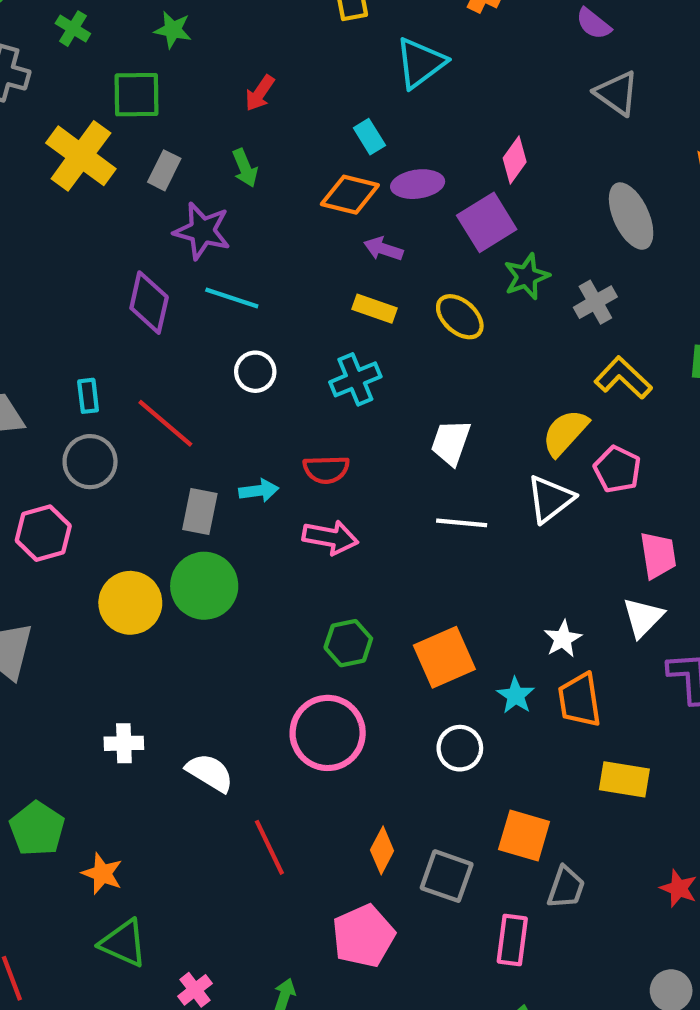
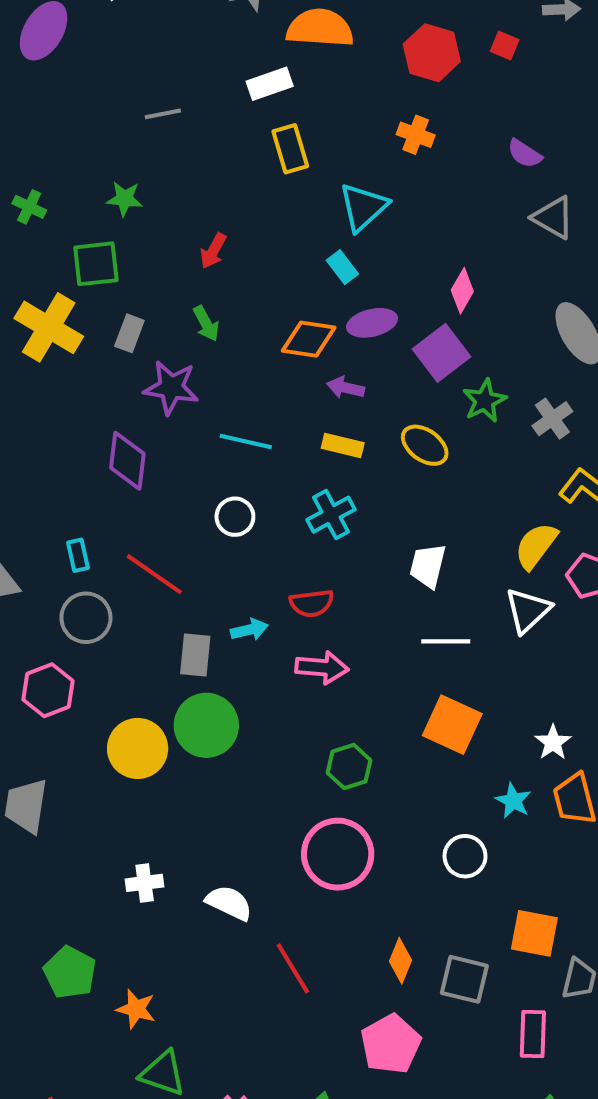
cyan rectangle: (369, 137) -> (342, 267), moved
cyan line: (232, 298) -> (246, 441), moved
orange square: (444, 657) -> (452, 725), moved, turned -36

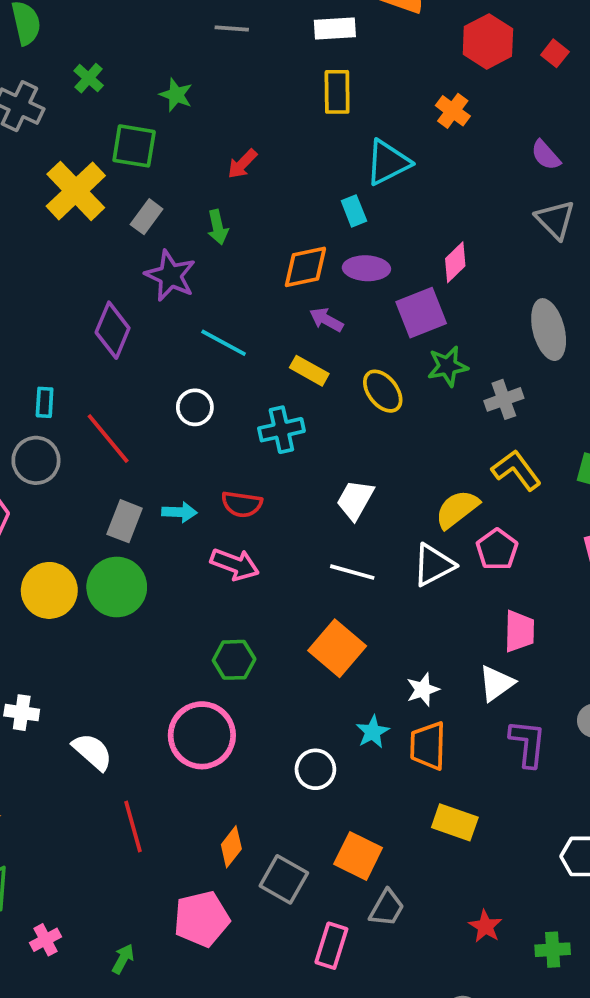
orange diamond: (309, 339) -> (305, 267), turned -36

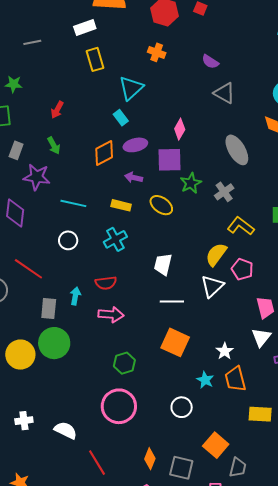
purple square: (421, 313) -> (170, 160), turned 36
purple arrow: (326, 320) -> (134, 177), moved
cyan arrow: (179, 512) -> (75, 296), turned -66
orange square: (358, 856) -> (216, 445), turned 30

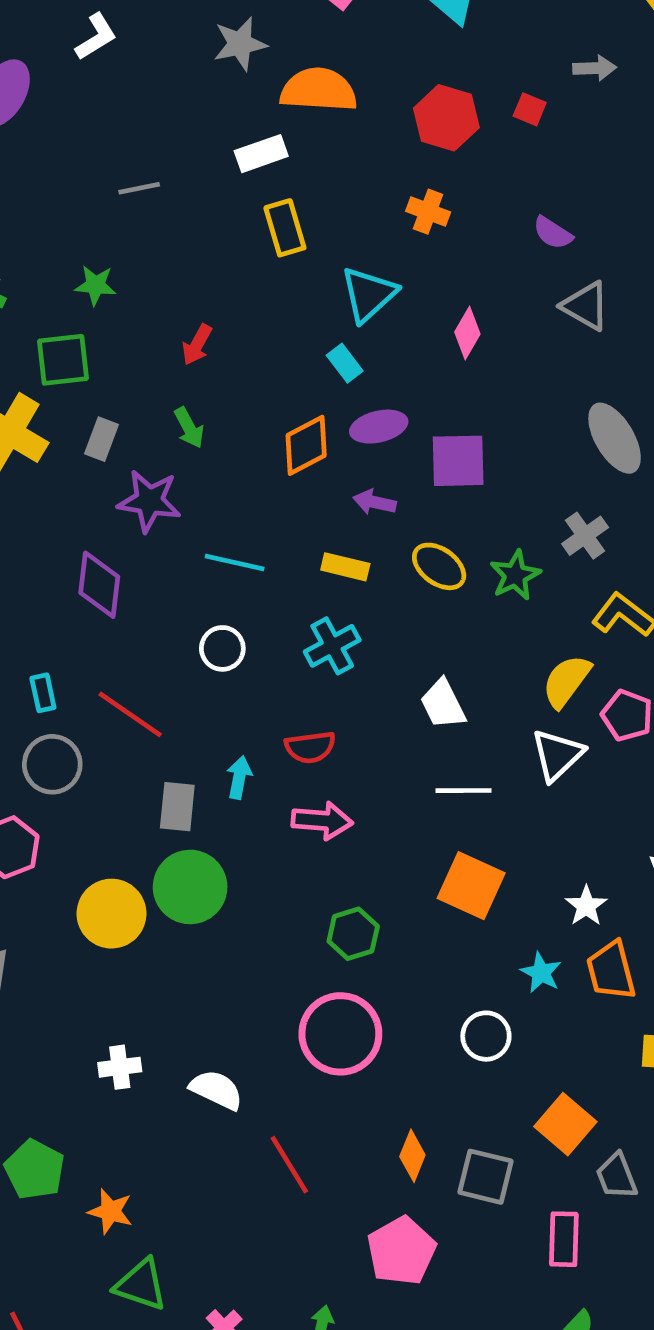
pink diamond: (180, 129) -> (467, 333), moved
green star: (191, 183) -> (515, 575), moved
white trapezoid: (163, 264) -> (443, 704), turned -40
gray trapezoid: (238, 467) -> (617, 1176), turned 145

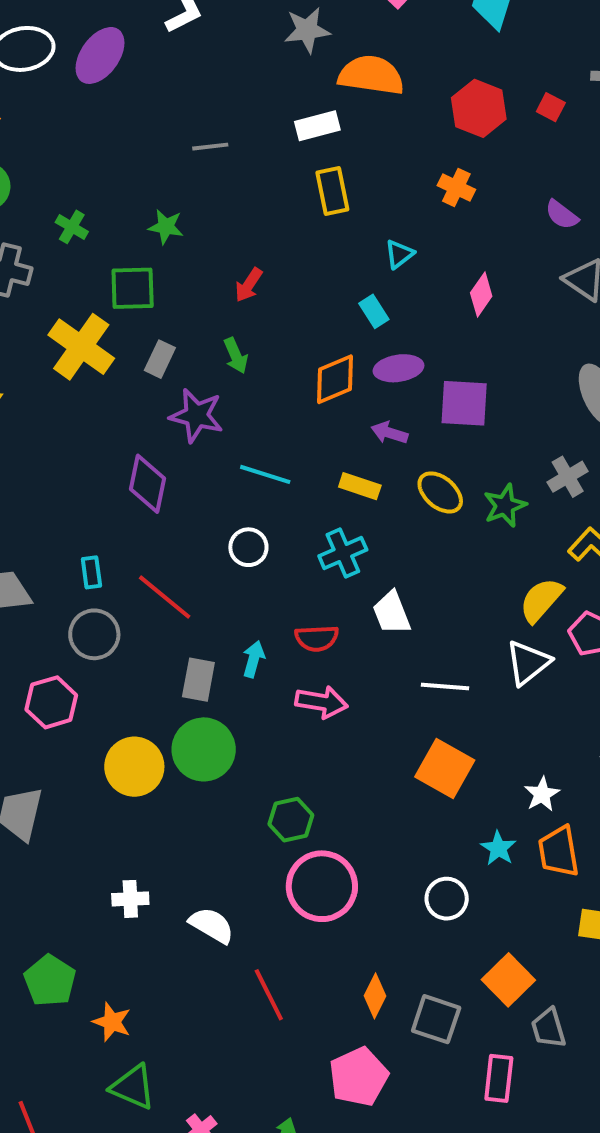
cyan triangle: (369, 294) -> (399, 254), size x0.6
white trapezoid: (443, 704) -> (392, 613), moved
green hexagon: (353, 934) -> (291, 820), moved

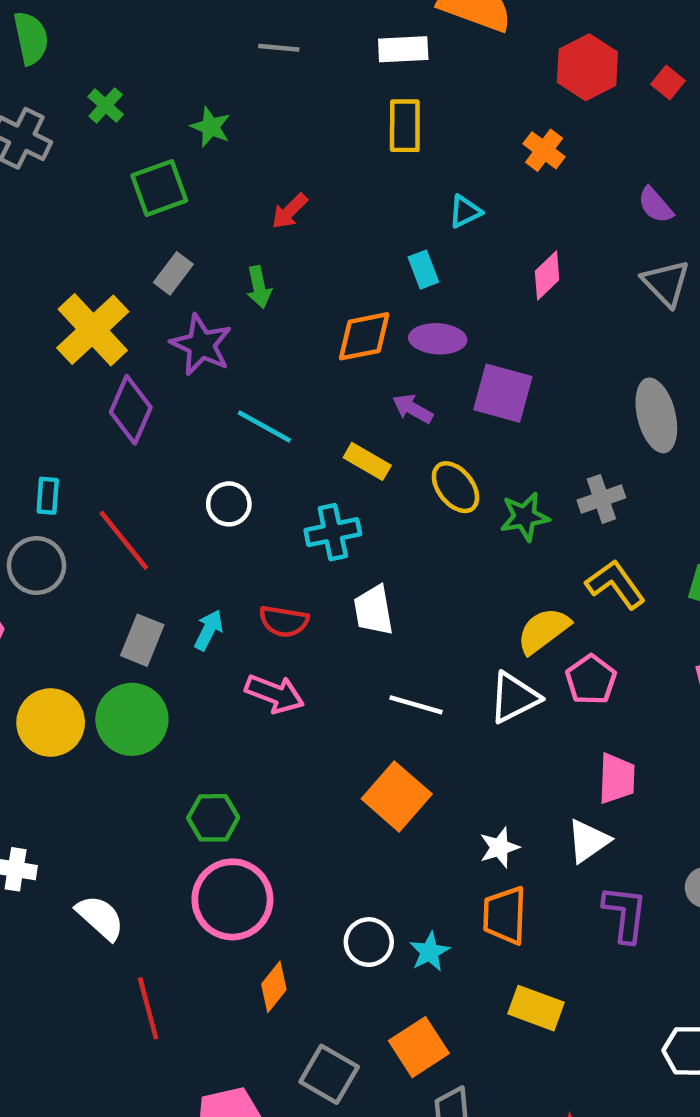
green square: (133, 288) -> (159, 188), turned -30
yellow cross: (81, 347) -> (93, 330), moved
cyan star: (498, 848) -> (430, 952), moved
orange diamond: (375, 996) -> (274, 987), moved

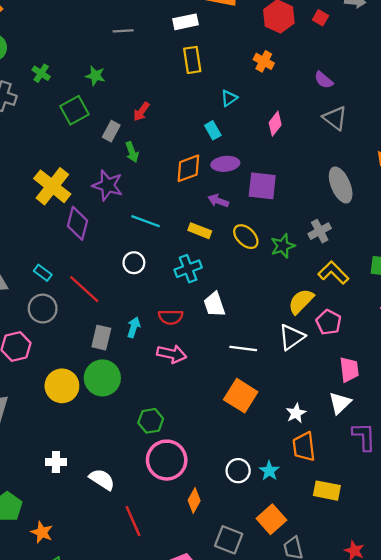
gray rectangle: (173, 273) -> (111, 131), moved
cyan rectangle: (48, 496) -> (43, 273), turned -48

